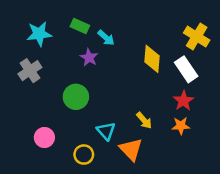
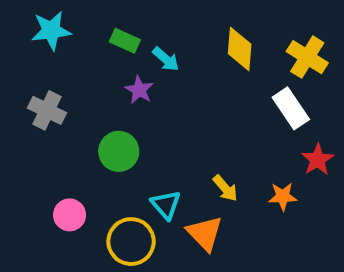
cyan star: (39, 34) -> (51, 30), moved
yellow diamond: (152, 59) -> (240, 49), moved
gray cross: (30, 71) -> (47, 110), turned -30
red star: (183, 101) -> (317, 160), moved
yellow circle: (84, 155) -> (131, 242), size x1.5

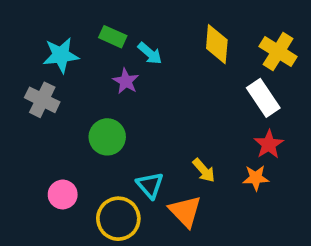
cyan star: (51, 30) -> (61, 55), moved
red star: (317, 160) -> (269, 144), moved

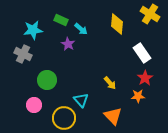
yellow cross: (278, 52) -> (150, 14), moved
green circle: (107, 137) -> (47, 80), moved
yellow arrow: (204, 170) -> (110, 83), moved
orange triangle: (185, 211) -> (113, 116), moved

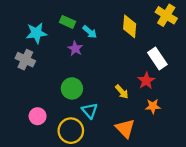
red star: (145, 78) -> (146, 81), moved
green circle: (47, 80) -> (72, 88), moved

